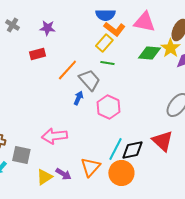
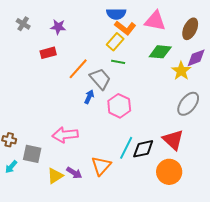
yellow star: (170, 48) -> (181, 71), moved
orange circle: (121, 173) -> (169, 172), moved

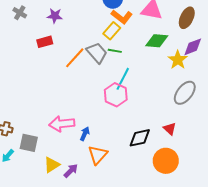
gray trapezoid: (100, 79) -> (97, 53), moved
blue arrow: (89, 97) -> (85, 134), moved
red triangle: (173, 140) -> (170, 129), size x0.6
cyan line: (126, 148) -> (123, 79), moved
purple arrow: (74, 173) -> (71, 171), moved, turned -77

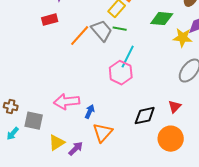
yellow star: (178, 60) -> (183, 38), turned -30
red triangle: (170, 129) -> (175, 107), turned 32

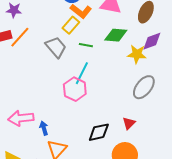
green line: (120, 29) -> (86, 45), moved
orange line: (80, 36) -> (20, 37), moved
blue arrow: (90, 112) -> (44, 128), turned -40

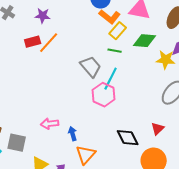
yellow rectangle: (71, 25) -> (118, 31), moved
gray trapezoid: (56, 47) -> (91, 67), moved
pink arrow: (21, 118) -> (50, 124), size x0.7
black diamond: (99, 132) -> (128, 138), turned 75

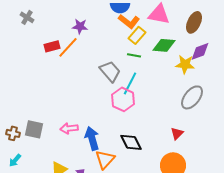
purple star: (43, 16) -> (80, 26), moved
blue arrow: (73, 134) -> (92, 138), size x1.6
black diamond: (128, 138) -> (131, 142), moved
gray square: (17, 143) -> (34, 129), moved

